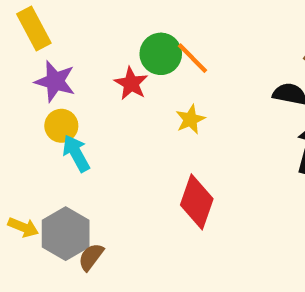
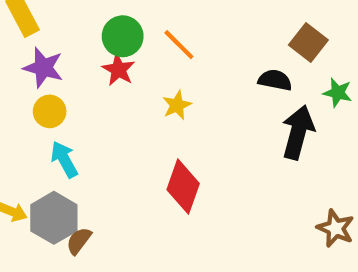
green circle: (161, 54) -> (123, 36), moved
cyan arrow: (76, 153) -> (64, 159), moved

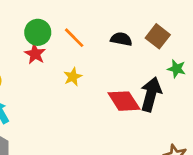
black semicircle: (275, 80) -> (121, 39), moved
red diamond: (183, 187) -> (124, 101), moved, turned -52

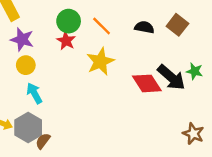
green star: (177, 69) -> (195, 71), moved
yellow star: (73, 77) -> (100, 61), size x1.6
black arrow: (151, 94) -> (171, 77), turned 116

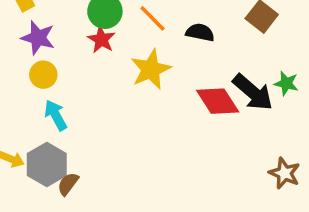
black semicircle: (144, 27) -> (200, 32), moved

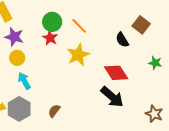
black semicircle: (200, 32) -> (122, 40), moved, turned -133
black arrow: (253, 92) -> (112, 97), moved
brown semicircle: (68, 184) -> (54, 111), moved

